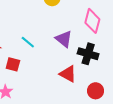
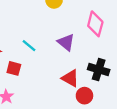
black cross: (88, 54) -> (99, 70), moved
red circle: (96, 91) -> (84, 96), moved

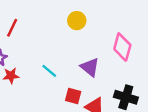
red square: (14, 68) -> (73, 96), moved

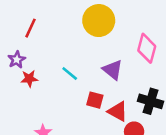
yellow circle: (77, 21) -> (99, 21), size x1.6

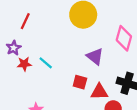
cyan line: (70, 74) -> (46, 63), moved
red triangle: (118, 111) -> (99, 92), turned -30

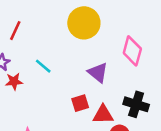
cyan line: (46, 63) -> (43, 66), moved
red square: (80, 82) -> (80, 103), turned -32

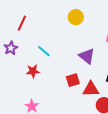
yellow circle: (84, 23) -> (76, 17), size x0.6
red star: (14, 81) -> (33, 71), moved

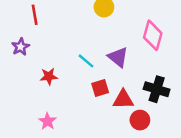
red line: (22, 23) -> (35, 15), turned -35
cyan line: (44, 51) -> (86, 61), moved

